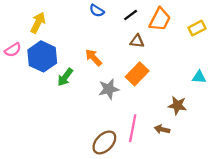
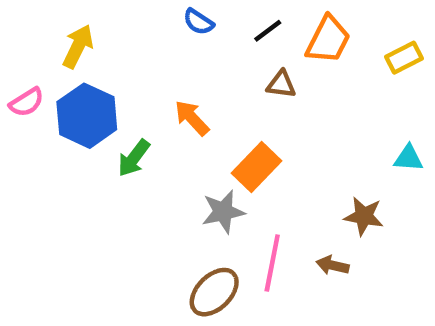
orange rectangle: (137, 74) -> (257, 167), moved
gray star: (109, 89) -> (223, 212), moved

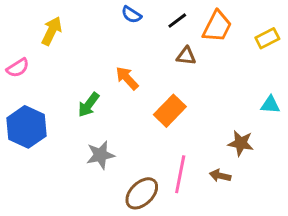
blue hexagon: (87, 116) -> (27, 127), moved
gray star: (223, 212) -> (100, 155), moved

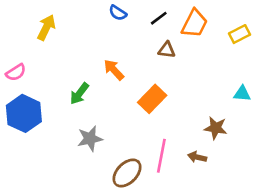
pink semicircle: (18, 68) -> (16, 72), moved

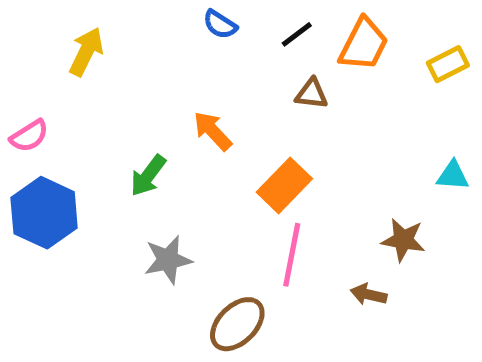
pink line: (161, 156) -> (292, 255), moved

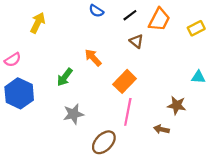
brown triangle: (312, 94) -> (136, 41), turned 32

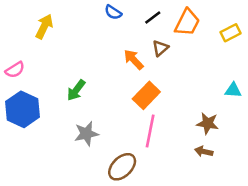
brown triangle: (136, 41) -> (160, 48), turned 40
orange arrow: (93, 58) -> (134, 60), moved
brown arrow: (161, 129) -> (204, 151), moved

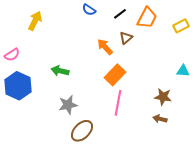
green arrow: (76, 90) -> (60, 71), turned 66
brown ellipse: (122, 167) -> (82, 131), moved

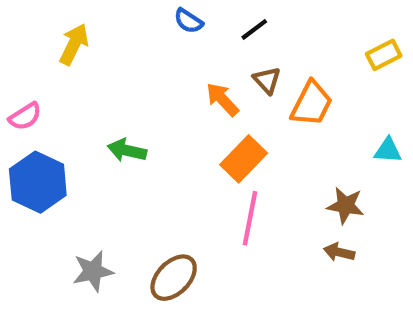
orange trapezoid: (147, 18) -> (312, 104), moved
brown triangle: (126, 38) -> (267, 80), turned -32
gray star: (68, 105) -> (93, 271), moved

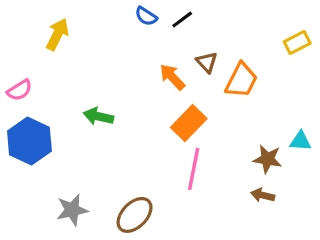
black line: (254, 29) -> (182, 19), moved
cyan triangle: (388, 150) -> (300, 141), moved

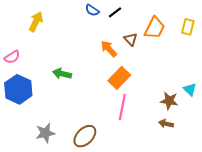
yellow rectangle: (297, 42) -> (188, 27), turned -49
orange trapezoid: (241, 80) -> (155, 28), moved
cyan triangle: (300, 141) -> (190, 89), turned 40

